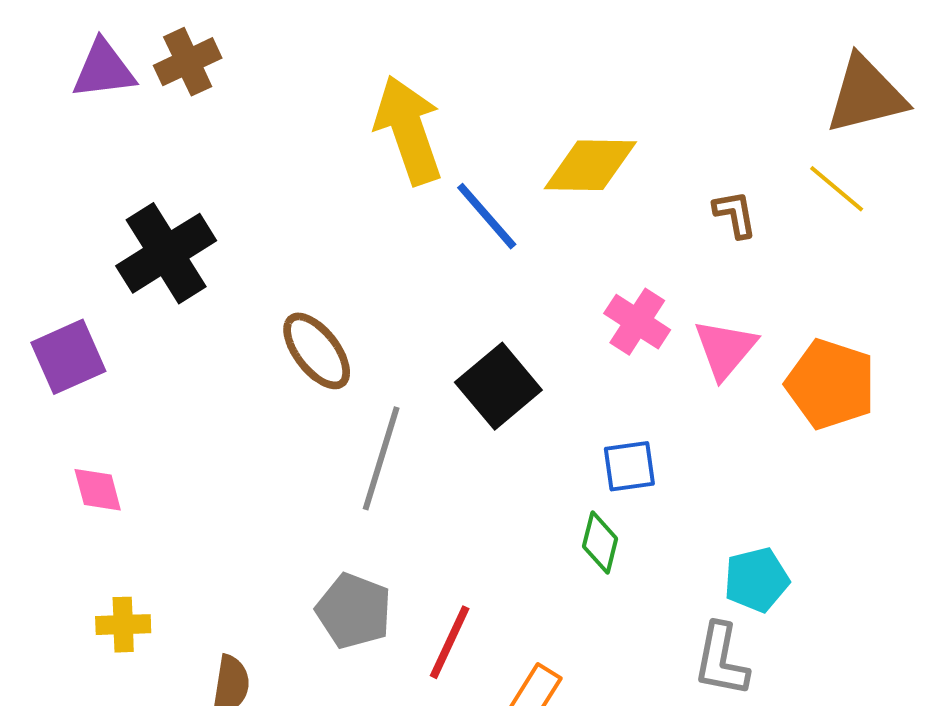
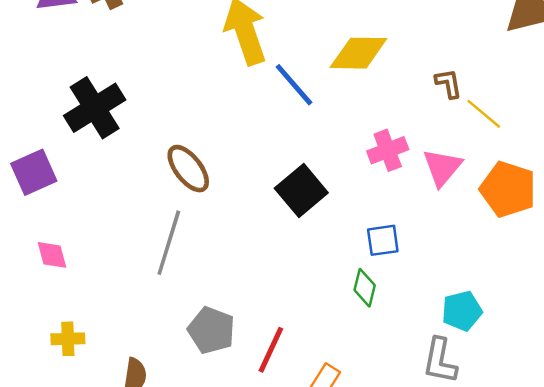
yellow line: (837, 189) -> (484, 114), moved
pink cross: (637, 322) -> (388, 150), turned 36
gray line: (381, 458) -> (169, 243), moved

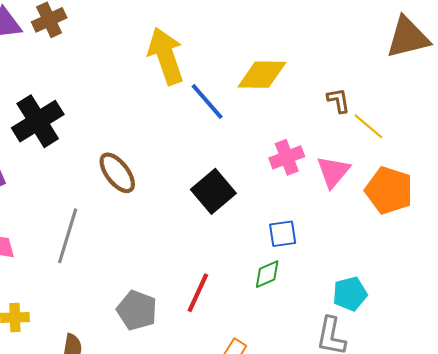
gray line: (169, 243) -> (68, 236), moved
green diamond: (365, 288) -> (267, 274), turned 52
red line: (271, 350) -> (198, 293), moved

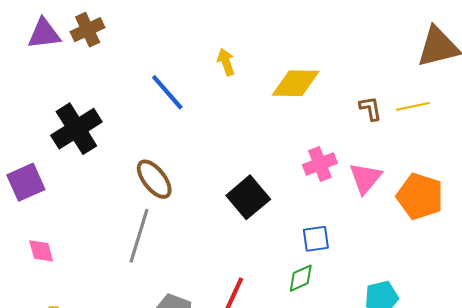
yellow arrow: (166, 56) -> (226, 62), moved, size x0.5
blue line: (207, 101) -> (167, 92), moved
yellow line: (368, 126) -> (413, 106), moved, turned -52
gray line: (68, 236) -> (139, 236), moved

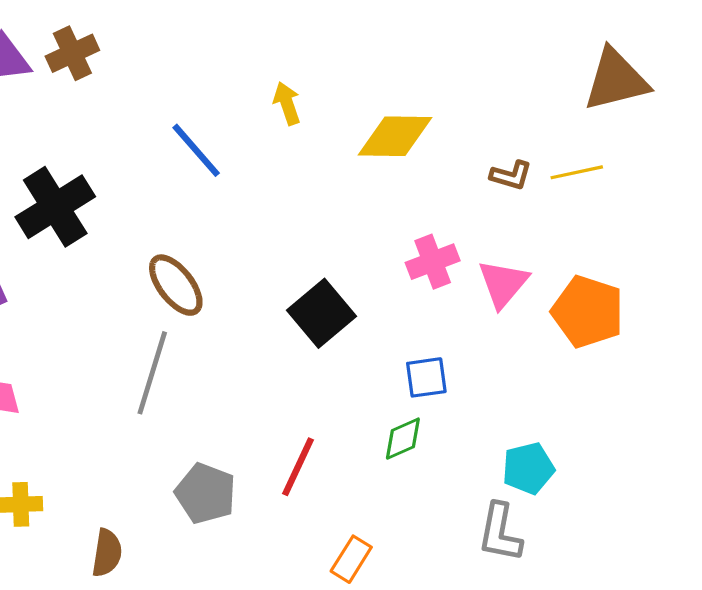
brown L-shape: (370, 108) -> (511, 175), turned 116

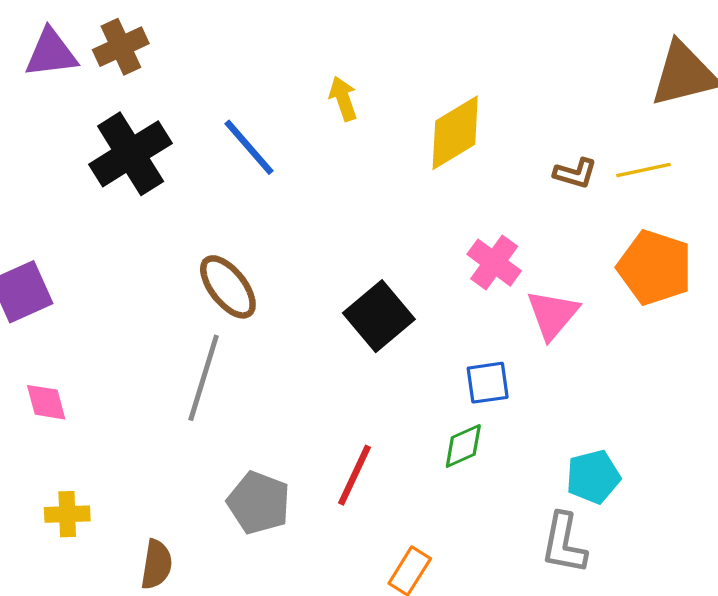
yellow diamond: (395, 136) -> (455, 133), turned -32
black cross: (55, 207) -> (131, 154), moved
pink cross: (433, 262) -> (494, 263), turned -33
pink triangle: (503, 284) -> (553, 314), moved
orange pentagon: (588, 312) -> (655, 267), moved

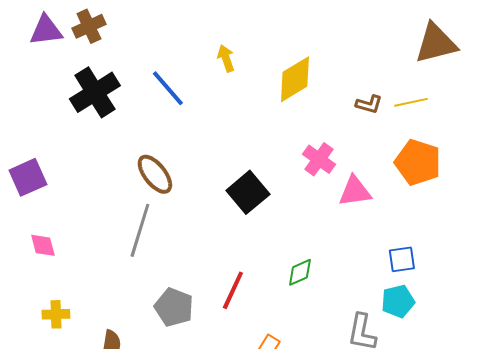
pink triangle: (553, 314) -> (355, 191), turned 42
blue square: (488, 383) -> (402, 259), moved
cyan pentagon: (593, 477) -> (398, 301), moved

